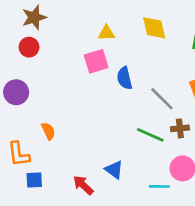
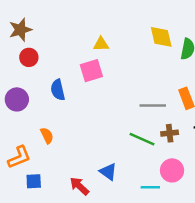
brown star: (34, 17) -> (20, 30), moved
yellow diamond: (154, 28) -> (161, 37), moved
blue semicircle: (124, 78) -> (58, 90), moved
gray line: (162, 99) -> (153, 105), turned -45
orange L-shape: (19, 154) -> (19, 157), turned -105

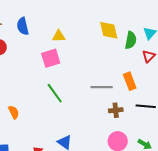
blue semicircle: (58, 90) -> (23, 26), moved
green line: (142, 139) -> (55, 93), moved, turned 30

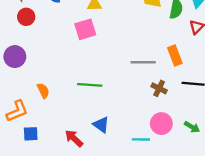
green line: (55, 93) -> (90, 85), moved, turned -50
brown cross: (116, 110) -> (159, 88), turned 32

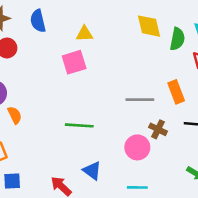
orange semicircle: (43, 91) -> (15, 115), moved
pink circle: (161, 124) -> (137, 147), moved

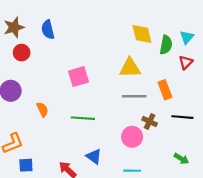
yellow triangle: (84, 34) -> (130, 68), moved, size x1.5
pink square: (74, 62) -> (78, 77), moved
orange semicircle: (15, 115) -> (42, 109), moved

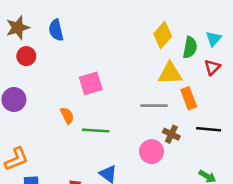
yellow diamond: (142, 34) -> (163, 35), turned 55
yellow triangle: (130, 68) -> (170, 73), moved
orange semicircle: (42, 109) -> (67, 116), moved

